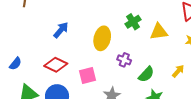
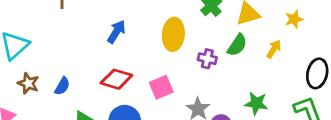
yellow arrow: (178, 71) -> (274, 49), moved
green semicircle: (146, 74) -> (237, 45), moved

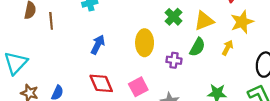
yellow star: (294, 19) -> (242, 22), size x1.5
red diamond: (116, 79) -> (101, 83), turned 55

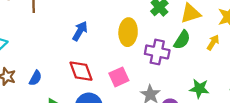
purple cross: (174, 60) -> (157, 52), size x1.5

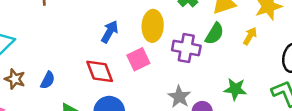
blue arrow: (80, 31) -> (110, 32), moved
pink square: (119, 77) -> (138, 59), moved

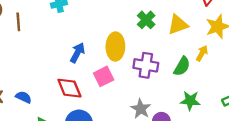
green semicircle: (215, 34) -> (182, 66), moved
blue semicircle: (48, 80) -> (24, 97), turned -91

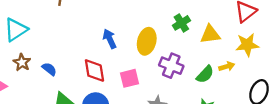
blue arrow: (77, 53) -> (110, 39), turned -66
yellow arrow: (202, 53) -> (227, 66), turned 32
pink square: (104, 76) -> (129, 78), moved

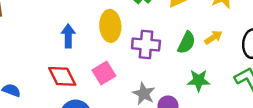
blue arrow: (110, 39) -> (68, 36), turned 42
yellow arrow: (227, 66) -> (213, 37), moved

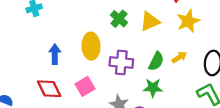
green star: (199, 80) -> (153, 88), moved

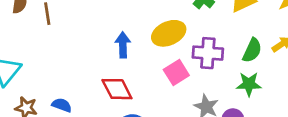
yellow ellipse: (91, 46) -> (169, 33), turned 70
pink square: (85, 86) -> (176, 72), moved

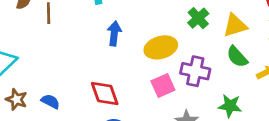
blue arrow: (123, 45) -> (114, 33), moved
green semicircle: (252, 50) -> (237, 57), moved, turned 105

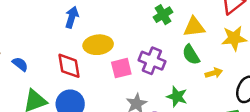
blue arrow: (114, 33) -> (72, 17), moved
yellow ellipse: (161, 47) -> (98, 45), moved

